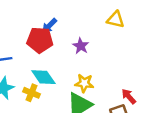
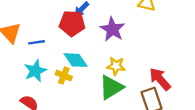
purple star: (81, 46) -> (112, 29), size x1.5
red arrow: (129, 96) -> (160, 79), size x1.5

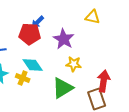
yellow star: (116, 66) -> (74, 64), moved
red arrow: (160, 79) -> (104, 81), turned 50

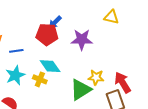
purple star: (64, 39) -> (82, 40), turned -30
yellow star: (74, 64) -> (96, 77), moved
red arrow: (104, 81) -> (123, 82), turned -40

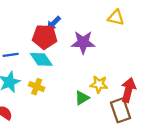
cyan diamond: (50, 66) -> (41, 59), moved
red arrow: (123, 82) -> (128, 90), turned 45
green triangle: (81, 90) -> (82, 98), size x0.6

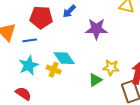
red pentagon: (45, 37) -> (41, 17), moved
cyan diamond: (41, 59) -> (64, 58), moved

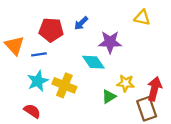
cyan diamond: (64, 58) -> (93, 62), moved
yellow cross: (54, 70) -> (64, 85), size x1.5

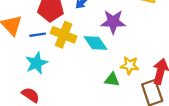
yellow cross: (64, 85) -> (64, 35), moved
green triangle: (109, 97) -> (112, 80), turned 40

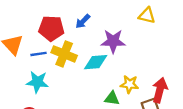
cyan diamond: (95, 43) -> (96, 62), turned -60
cyan star: (36, 63) -> (37, 82), turned 30

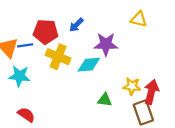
blue line: (39, 54) -> (25, 45), moved
cyan star: (37, 82) -> (19, 76), moved
yellow star: (129, 84) -> (132, 86), moved

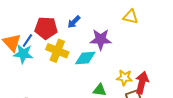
blue line: (25, 45) -> (27, 40), turned -48
cyan star: (19, 76) -> (23, 54), moved

